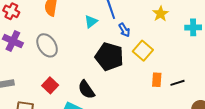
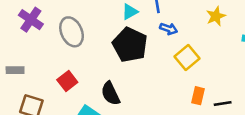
blue arrow: (124, 30) -> (169, 29), turned -48
black pentagon: (109, 57) -> (130, 45), moved

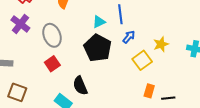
yellow star: (216, 16) -> (161, 44), moved
blue arrow: (169, 29) -> (129, 37), turned -72
red square: (67, 81) -> (52, 64), moved

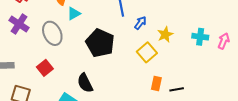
cyan triangle: (99, 22) -> (74, 14), moved
blue arrow: (129, 37) -> (140, 23), moved
red square: (52, 64) -> (45, 68), moved

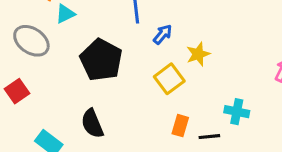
gray ellipse: (52, 33) -> (31, 41), turned -35
cyan cross: (200, 37) -> (237, 112), moved
black semicircle: (85, 83) -> (92, 124), moved

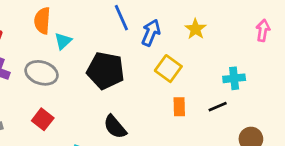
blue arrow: (163, 34) -> (151, 33), size x1.4
yellow star: (198, 54) -> (196, 29), moved
orange rectangle: (180, 126) -> (179, 107), moved

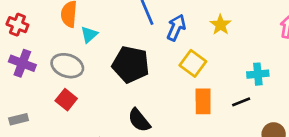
orange rectangle: (179, 107) -> (203, 101), size x1.4
red square: (43, 119) -> (66, 100), moved

